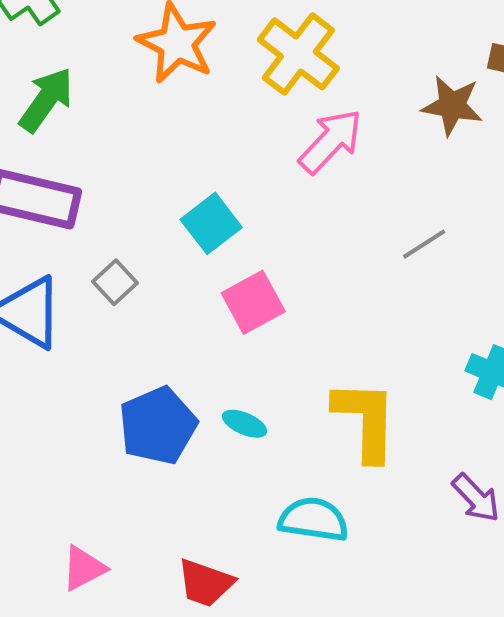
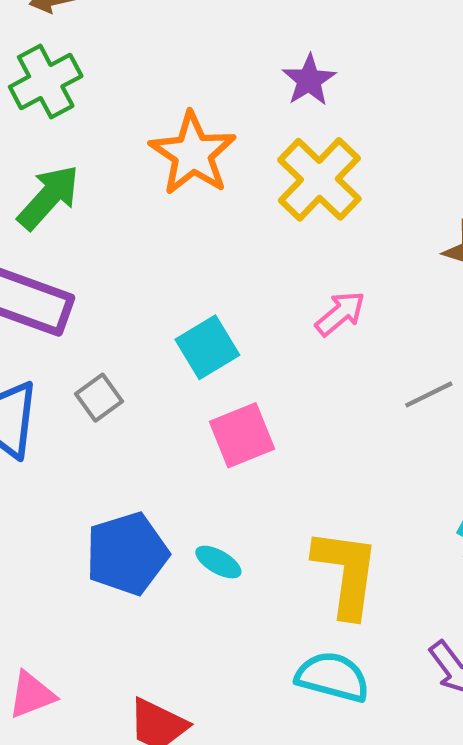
pink arrow: (331, 141) -> (340, 313), moved, size x0.7
cyan semicircle: (313, 519) -> (333, 677), moved

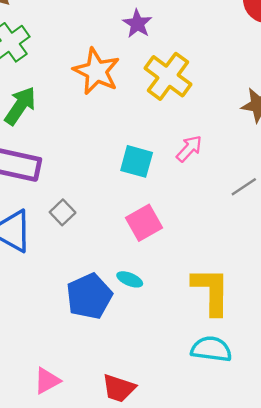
purple star: (309, 80) -> (137, 24), moved
cyan square: (207, 347) -> (137, 161), moved, turned -36
cyan ellipse: (218, 562) -> (130, 279), moved

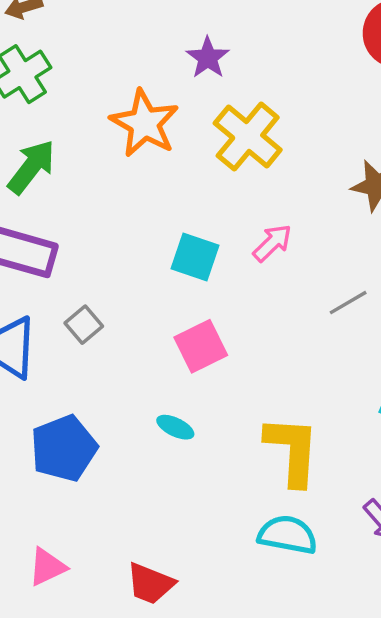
blue pentagon: (89, 296) -> (64, 448), moved

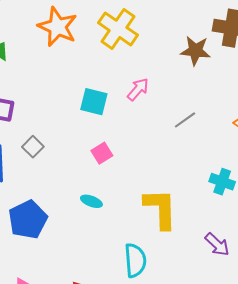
pink square: (201, 346) -> (102, 153), size x0.7
cyan semicircle: (288, 535) -> (135, 260), moved, turned 80

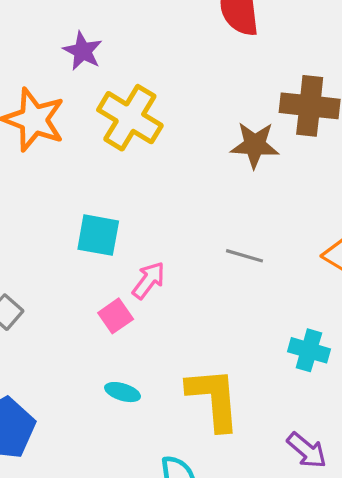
pink arrow: (138, 89) -> (149, 280), moved
gray line: (185, 120) -> (245, 256), turned 55
cyan ellipse: (91, 201) -> (123, 392), moved

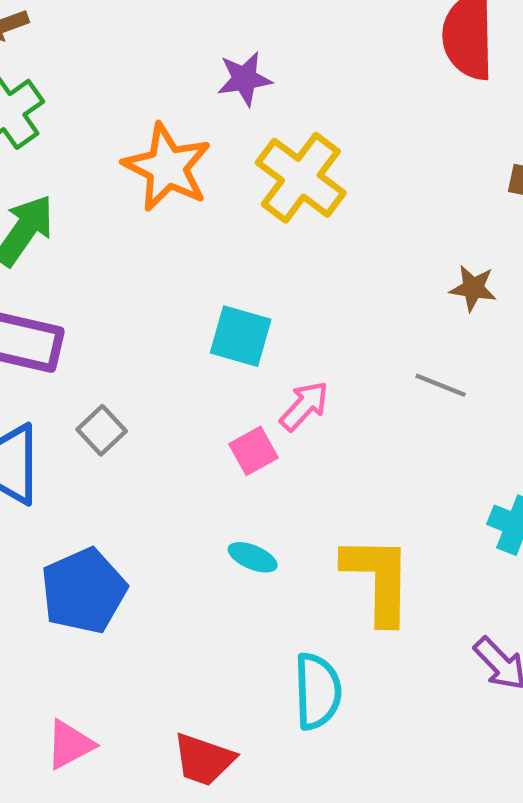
purple star: (83, 51) -> (244, 79), turned 30
brown star: (255, 145) -> (473, 288), moved, size x0.7

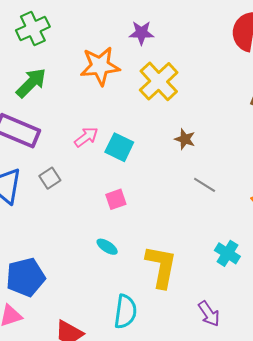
orange star: (167, 167) -> (100, 66), turned 30
brown star: (473, 288) -> (185, 139), moved
pink arrow: (304, 406) -> (86, 137), moved
blue pentagon: (84, 591) -> (26, 277), moved

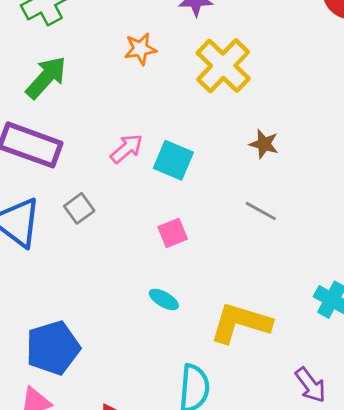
orange star: (100, 66) -> (140, 49), size x0.6
gray line: (205, 185) -> (261, 211), moved
yellow L-shape: (161, 266) -> (241, 323), turned -81

